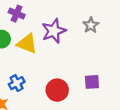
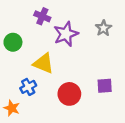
purple cross: (17, 14) -> (42, 16), moved
yellow triangle: (27, 44) -> (43, 63), moved

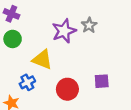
purple cross: (42, 16) -> (11, 14), moved
gray star: (103, 28) -> (89, 25), moved

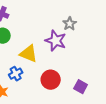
purple star: (64, 31) -> (56, 41), moved, turned -30
purple square: (102, 81) -> (81, 87), moved, turned 32

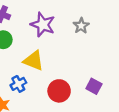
purple star: (56, 41) -> (43, 25), moved
purple square: (81, 87) -> (94, 86), moved

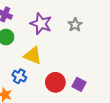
blue cross: (18, 84) -> (19, 76), turned -32
purple square: (94, 86) -> (79, 84), moved

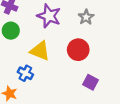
red circle: (55, 82) -> (78, 50), moved

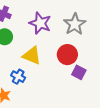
gray star: (86, 17) -> (75, 24), size x1.5
purple square: (91, 82) -> (79, 72), moved

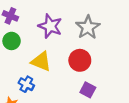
purple square: (79, 72) -> (88, 90), moved

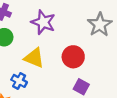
gray star: (88, 27) -> (100, 25), moved

